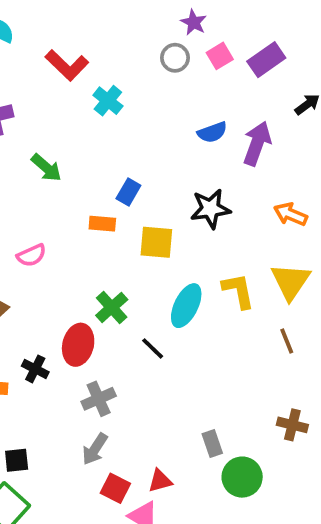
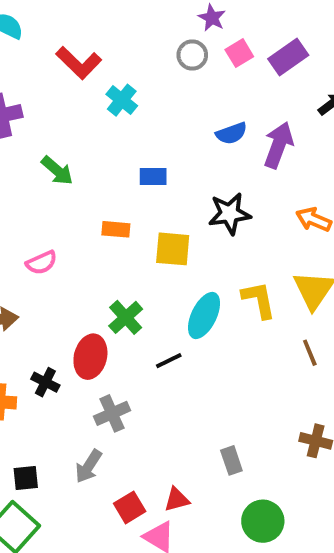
blue rectangle: (128, 192) -> (153, 176), moved, turned 60
black line: (153, 348) -> (169, 361), turned -70
gray arrow: (95, 449) -> (88, 466), moved
green circle: (242, 477) -> (263, 521), moved
red square: (115, 488) -> (130, 507), turned 32

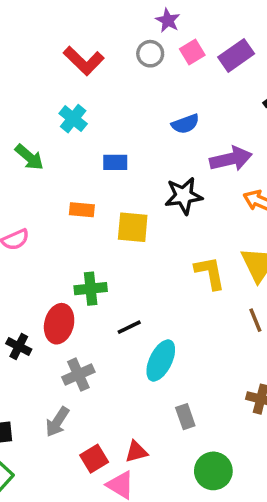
red L-shape: (79, 63) -> (84, 61), moved
cyan cross: (122, 100) -> (73, 119), moved
purple arrow: (278, 145) -> (231, 159), moved, turned 57
cyan ellipse: (204, 315) -> (161, 360), moved
green cross: (126, 317) -> (91, 289), turned 36

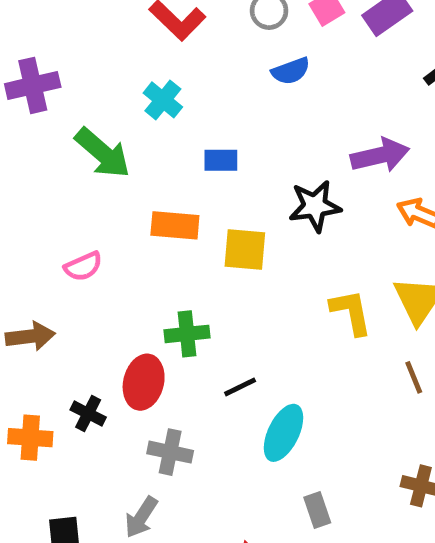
blue semicircle: (185, 124) -> (291, 71), moved
green arrow: (29, 157) -> (103, 153), size x1.4
orange rectangle: (82, 210) -> (175, 225), size x1.4
gray cross: (78, 375) -> (170, 452), turned 36

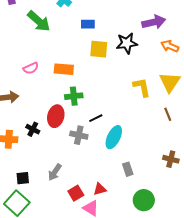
orange rectangle: (175, 225) -> (64, 69), moved
yellow square: (245, 249) -> (99, 49), moved
gray cross: (170, 452) -> (79, 135), moved

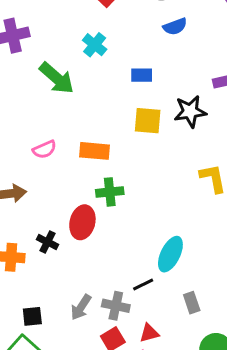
blue rectangle: (88, 24) -> (142, 75), moved
black line: (96, 118) -> (143, 284), moved
gray cross: (79, 135) -> (116, 306), moved

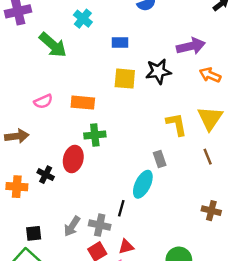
black line: (143, 284) -> (121, 208), turned -49
gray rectangle: (192, 303) -> (160, 159), moved

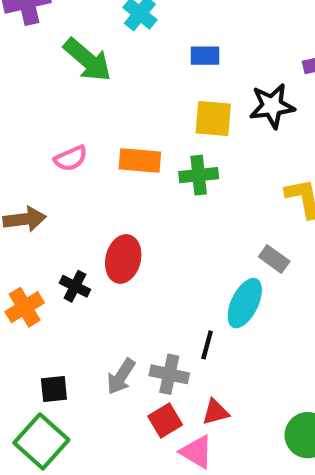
green cross: (95, 135) -> (199, 175), moved
gray rectangle: (160, 159) -> (274, 259), turned -35
orange cross: (17, 187) -> (25, 307), turned -35

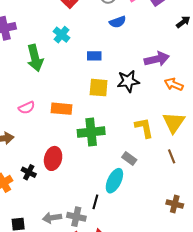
green arrow: (88, 60) -> (35, 58), turned 35
green cross: (199, 175) -> (91, 132), moved, size x1.4
gray arrow: (121, 376) -> (52, 218), turned 48

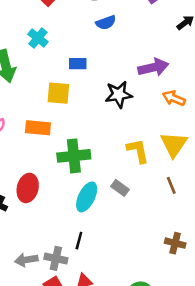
yellow square: (99, 88) -> (58, 93), moved
cyan ellipse: (114, 181) -> (87, 197), moved

